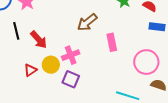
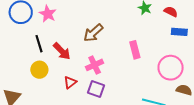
brown arrow: (87, 22) -> (93, 33), moved
yellow circle: (51, 65) -> (39, 70), moved
red triangle: (30, 70) -> (70, 82), moved

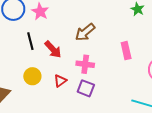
pink cross: (95, 65) -> (85, 64), turned 30
yellow circle: (39, 70) -> (32, 76), moved

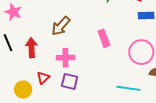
red arrow: (53, 49) -> (31, 48), turned -132
yellow circle: (32, 76) -> (23, 90), moved

